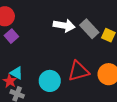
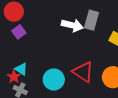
gray rectangle: (89, 29) -> (92, 20), moved, turned 54
red triangle: (78, 71) -> (83, 72), turned 45

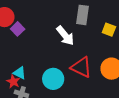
white arrow: (72, 25) -> (65, 36), moved, turned 45
purple square: (19, 32) -> (18, 29), moved

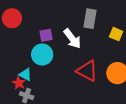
purple square: (18, 29) -> (46, 35), moved, turned 32
cyan circle: (53, 79) -> (42, 55), moved

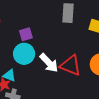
white arrow: (72, 39) -> (49, 63), moved

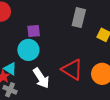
white arrow: (49, 63) -> (41, 78), moved

